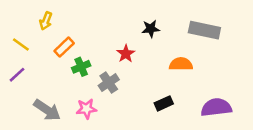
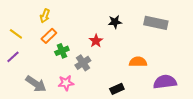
yellow arrow: (46, 21) -> (45, 16), moved
orange semicircle: (181, 64) -> (138, 62), moved
black rectangle: (164, 103) -> (117, 89), moved

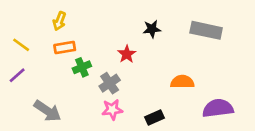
orange rectangle: (49, 36) -> (65, 47), turned 35
pink star: (66, 83) -> (112, 110), moved

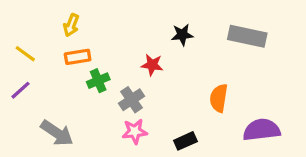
red star: (127, 54) -> (152, 65), turned -30
orange semicircle: (182, 82) -> (219, 98), turned -80

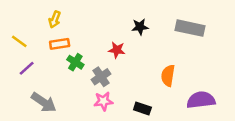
green cross: (98, 81) -> (75, 62), turned -35
purple line: (20, 90) -> (27, 68), moved
black rectangle: (185, 141) -> (142, 108), turned 42

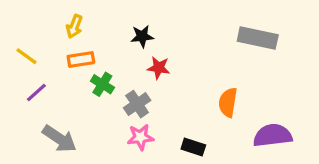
black star: (140, 27) -> (142, 36), moved

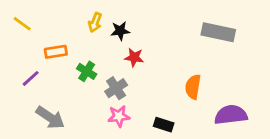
yellow arrow: (74, 26) -> (95, 22), moved
yellow line: (26, 56) -> (22, 24), moved
orange rectangle: (81, 59) -> (56, 52), moved

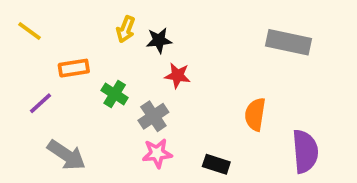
purple semicircle: (231, 115) -> (305, 151), turned 92

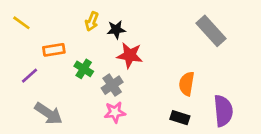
gray rectangle: (288, 42) -> (211, 31), turned 36
red star: (177, 76) -> (130, 55), size x1.4
black rectangle: (216, 164) -> (180, 118), moved

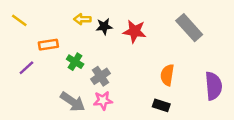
yellow arrow: (92, 21) -> (82, 19), turned 70
red star: (130, 55) -> (135, 31), moved
purple semicircle: (223, 111) -> (213, 86), moved
gray arrow: (48, 114) -> (73, 102), moved

